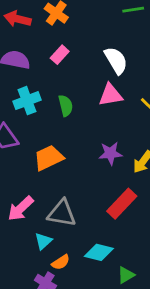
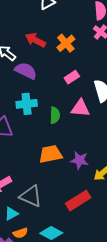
pink rectangle: (60, 55) -> (72, 77), moved
pink triangle: (111, 95) -> (80, 108), moved
orange trapezoid: (49, 158) -> (51, 154), moved

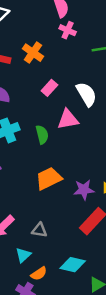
purple star: (80, 160) -> (84, 190), moved
gray triangle: (31, 196) -> (39, 230), size x0.6

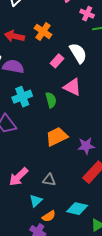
pink cross: (68, 30) -> (87, 14), moved
white semicircle: (86, 94) -> (78, 53), moved
pink triangle: (68, 119) -> (72, 87), turned 36

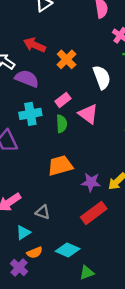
orange cross: (43, 31) -> (67, 59), moved
pink rectangle: (57, 61) -> (63, 100), moved

